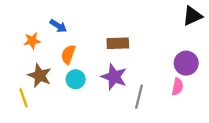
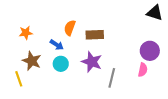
black triangle: (192, 16) -> (155, 13), turned 42
blue arrow: (58, 26) -> (57, 45), moved
orange semicircle: (68, 54) -> (70, 28), moved

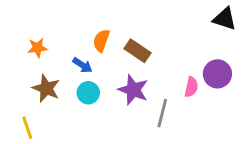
brown rectangle: (95, 35) -> (138, 51), turned 36
pink semicircle: (143, 70) -> (191, 87), moved
yellow line: (19, 79) -> (27, 128), moved

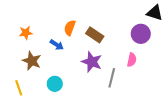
purple circle: (217, 74) -> (141, 34), moved
cyan circle: (88, 93) -> (55, 84), moved

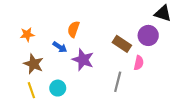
brown rectangle: (95, 35) -> (122, 44), moved
purple star: (92, 62) -> (83, 60), moved
yellow line: (19, 88) -> (31, 90), moved

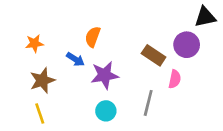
black triangle: (163, 13) -> (205, 17), turned -30
purple star: (83, 60) -> (105, 75), turned -30
brown star: (34, 64) -> (42, 80), turned 30
cyan circle: (58, 88) -> (106, 111), moved

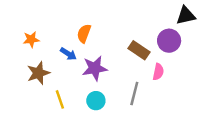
yellow line: (40, 114) -> (60, 99), moved

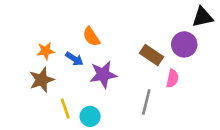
orange semicircle: (84, 33) -> (91, 37), turned -54
orange star: (31, 39) -> (46, 51), moved
cyan circle: (96, 101) -> (90, 116), moved

